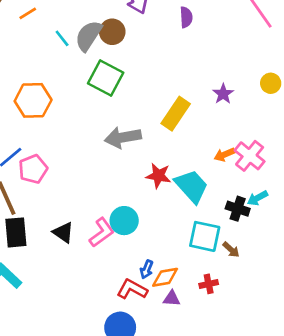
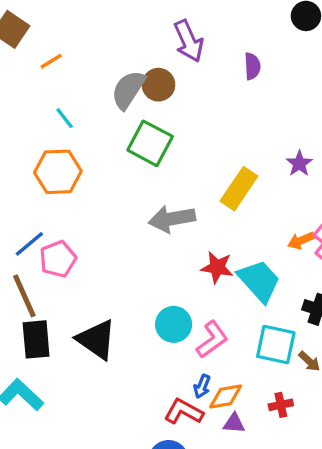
cyan line: (62, 38) -> (65, 118), moved
black triangle: (63, 232) -> (96, 339), size x1.5
pink L-shape: (102, 232) -> (212, 339), moved

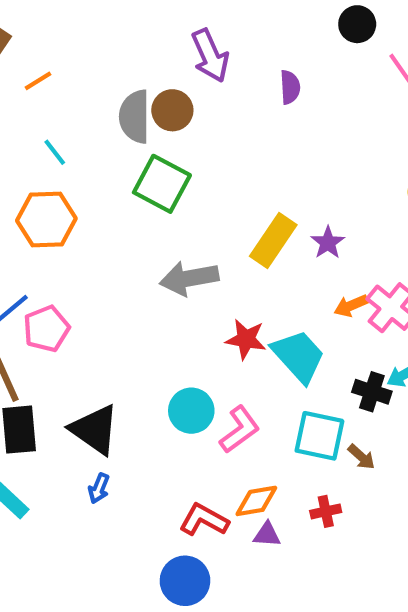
gray semicircle: (128, 90) -> (135, 117), turned -33
purple star: (299, 163) -> (328, 243), moved
blue arrow: (202, 386) -> (99, 488), moved

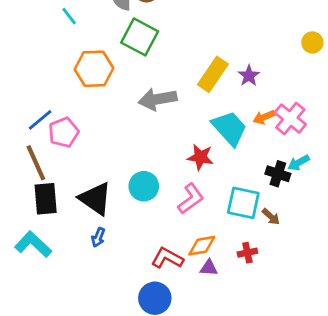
orange hexagon: (46, 220) -> (94, 69), moved
red star: (246, 339) -> (200, 157), moved
cyan trapezoid: (298, 356) -> (229, 128), moved
cyan circle: (191, 411) -> (144, 186), moved

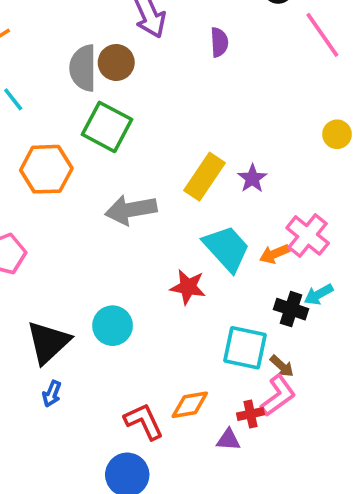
orange arrow: (264, 117) -> (274, 254), moved
black triangle: (95, 199) -> (48, 342), turned 42
pink L-shape: (191, 199) -> (278, 396), moved
red L-shape: (167, 258) -> (144, 421), turned 36
purple triangle: (209, 268) -> (228, 440), moved

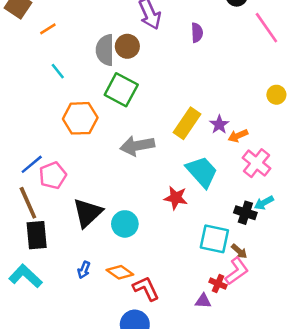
orange arrow: (274, 254) -> (238, 136), moved
black triangle: (48, 342) -> (88, 213), moved
orange diamond: (190, 405) -> (120, 272), moved, turned 45
red cross: (251, 414) -> (218, 284), turned 35

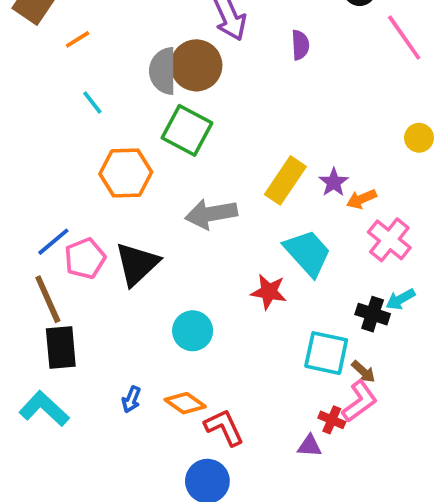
brown circle: (127, 46) -> (196, 65), size x1.4
black triangle: (88, 213) -> (137, 264), moved

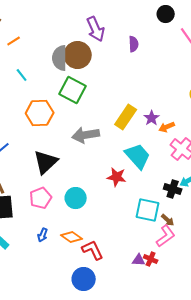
pink pentagon: (85, 258) -> (41, 198), moved
red cross: (332, 420) -> (151, 259), moved

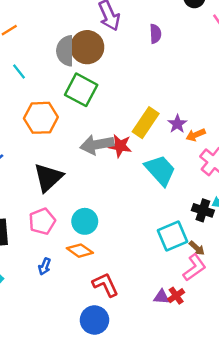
red star: (117, 177) -> (120, 146), moved
cyan square: (148, 210) -> (172, 236), turned -35
orange diamond: (72, 237) -> (80, 251), moved
red cross: (151, 259) -> (176, 296), turned 32

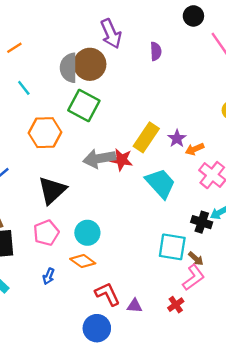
cyan square: (172, 236) -> (172, 247), turned 32
purple triangle: (161, 297) -> (135, 306), moved

